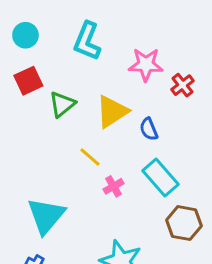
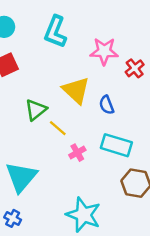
green triangle: (62, 104) -> (36, 110), moved
yellow triangle: (112, 112) -> (76, 90), turned -44
cyan rectangle: (160, 178) -> (116, 145), turned -32

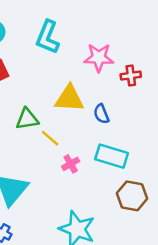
red cross: (135, 68) -> (131, 76), turned 30
yellow triangle: (76, 90) -> (69, 99), turned -40
green triangle: (36, 110) -> (27, 119), turned 30

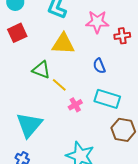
yellow triangle: (69, 99) -> (63, 44), moved
green triangle: (27, 119) -> (41, 70), turned 30

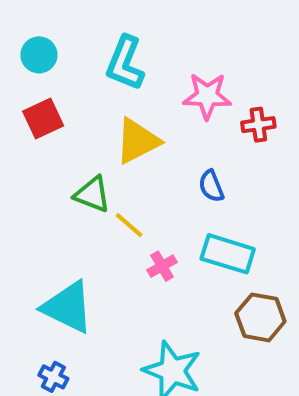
yellow triangle: (63, 44) -> (137, 141), turned -30
cyan triangle: (29, 125) -> (68, 307), turned -44

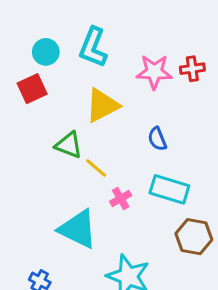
cyan circle: (39, 55) -> (46, 52), moved
red cross: (258, 125) -> (192, 69), moved
cyan triangle: (68, 307) -> (78, 229), moved

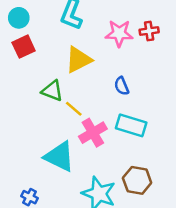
cyan circle: (46, 52) -> (19, 18), moved
pink cross: (121, 199) -> (93, 133), size x1.6
brown hexagon: (194, 237) -> (137, 180), moved

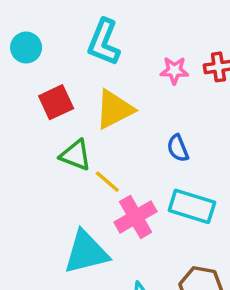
pink star: (119, 33) -> (174, 70), size x0.7
red square: (24, 47) -> (56, 102), moved
cyan triangle: (59, 157) -> (86, 252), turned -40

